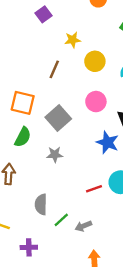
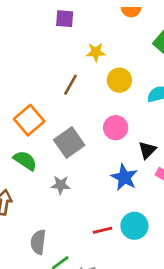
purple square: (44, 14) -> (65, 19), turned 35
orange square: (23, 103) -> (29, 120), turned 30
green semicircle: (23, 137) -> (25, 161), turned -90

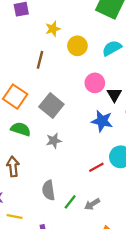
pink circle: (116, 128) -> (95, 83), moved

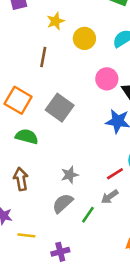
gray star: (54, 141) -> (70, 175), moved
gray semicircle: (48, 190) -> (63, 203), turned 60
gray arrow: (92, 204) -> (110, 197), moved

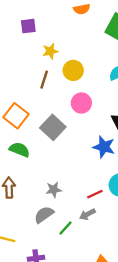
yellow star: (56, 21) -> (50, 51), moved
yellow circle: (84, 38) -> (73, 70), moved
pink circle: (107, 79) -> (81, 103), moved

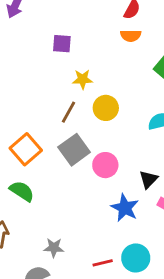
pink circle: (81, 103) -> (105, 165), moved
gray square: (53, 127) -> (74, 150), moved

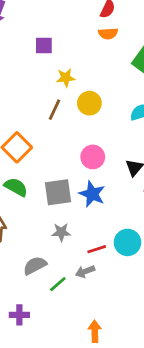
gray square: (74, 150) -> (58, 192), moved, turned 32
blue star: (125, 208) -> (92, 194), moved
gray star: (54, 248) -> (61, 232), moved

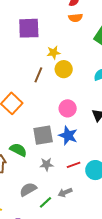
purple square: (44, 46) -> (29, 28), size x1.6
yellow star: (66, 78) -> (54, 53), moved
green semicircle: (16, 187) -> (18, 150), moved
red line: (97, 249) -> (74, 165), moved

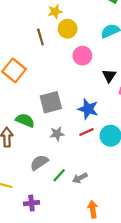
brown line: (38, 75) -> (40, 37), turned -35
pink circle: (68, 108) -> (82, 56), moved
blue star: (68, 136) -> (88, 109), moved
gray arrow: (65, 192) -> (80, 178), moved

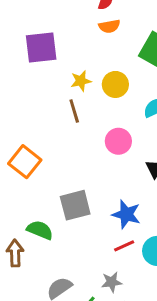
yellow circle: (68, 29) -> (115, 84), moved
brown line: (40, 37) -> (74, 111), moved
gray star: (57, 134) -> (112, 282), moved

